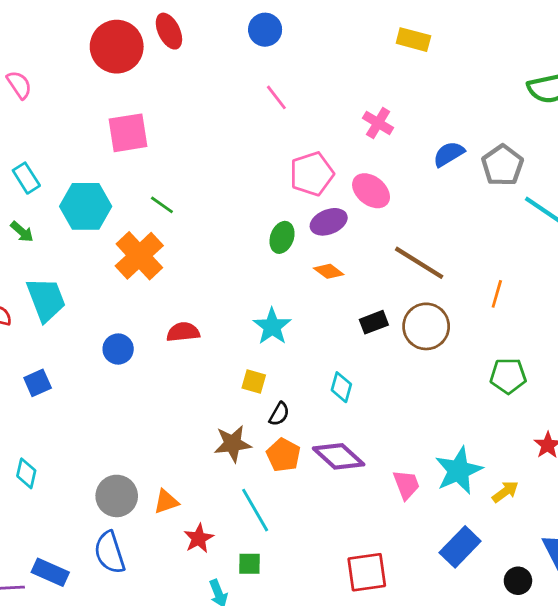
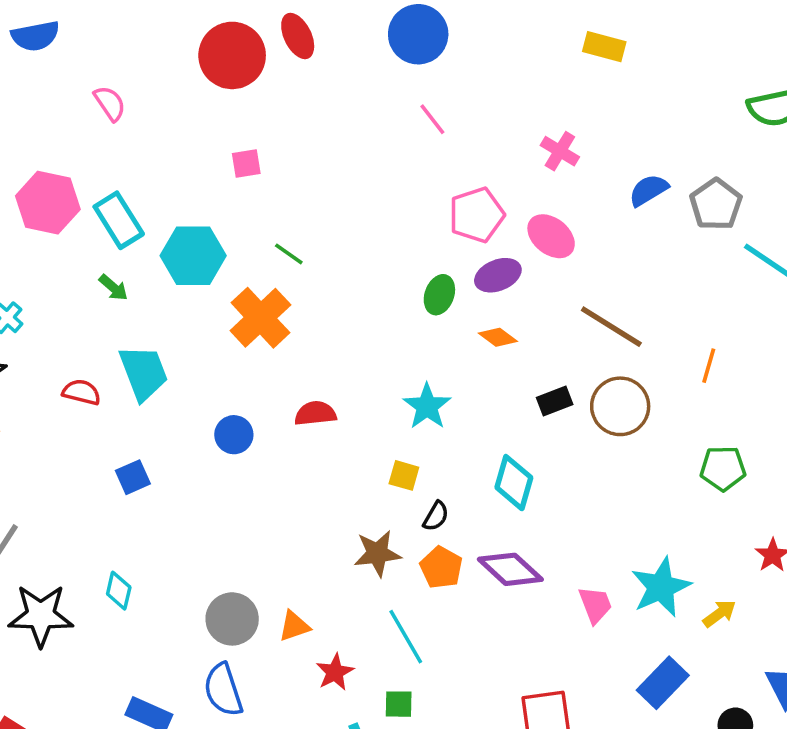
blue circle: (265, 30) -> (418, 34), size x1.4
pink square: (128, 133) -> (246, 164), size x0.6
cyan rectangle: (26, 178) -> (119, 220), size x1.4
cyan diamond: (341, 387) -> (514, 483), size x1.4

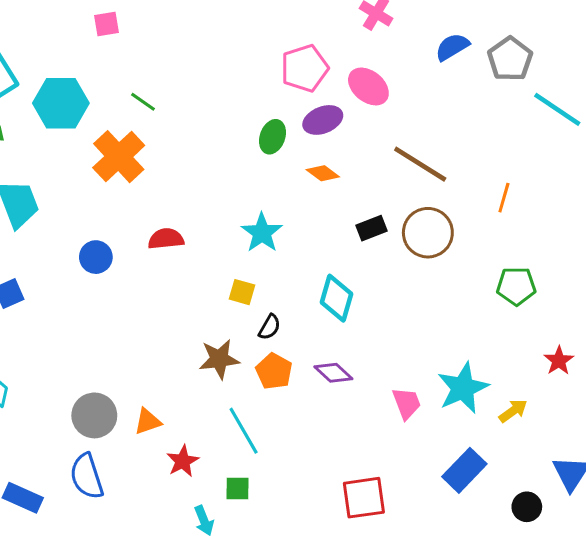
purple diamond: (510, 569) -> (333, 373), size x0.7

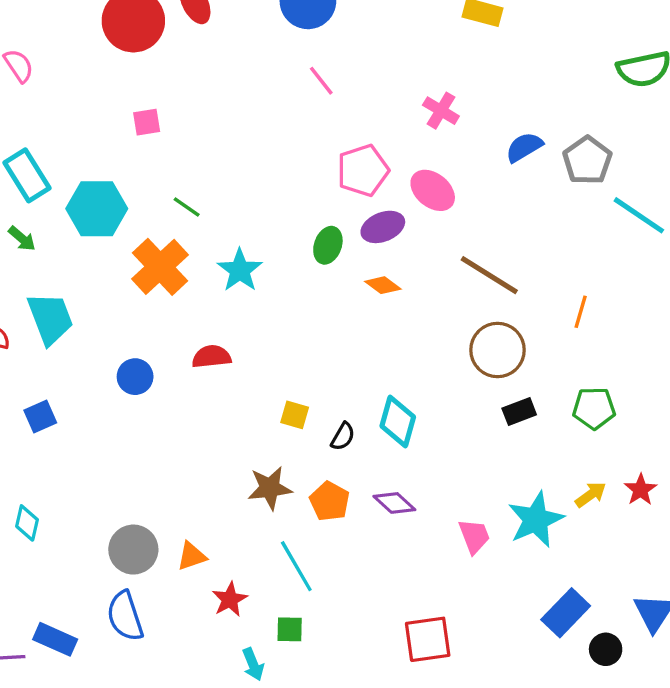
black rectangle: (371, 228) -> (519, 412), moved
cyan star: (262, 233) -> (240, 270), moved
black semicircle: (269, 327) -> (343, 436), moved
yellow arrow: (513, 411) -> (591, 495), moved
blue rectangle: (464, 470) -> (566, 613), moved

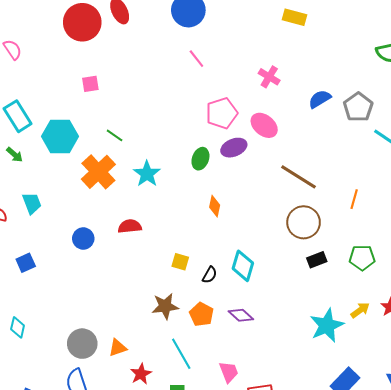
orange diamond: (383, 285) -> (215, 206), moved, turned 65
cyan trapezoid: (50, 318) -> (32, 203), size x0.7
pink trapezoid: (474, 536) -> (229, 372), moved

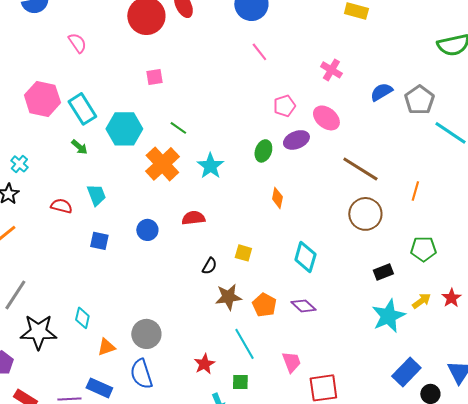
pink pentagon: (222, 113) -> (284, 106), size x0.7
black rectangle: (317, 260) -> (383, 272), moved
blue square: (26, 263) -> (99, 241), moved, turned 36
black semicircle: (210, 275) -> (209, 266), moved
orange triangle: (118, 348) -> (106, 347), moved

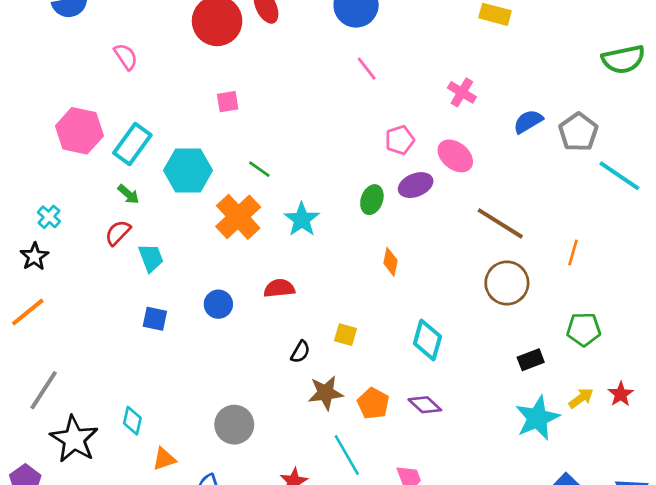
cyan rectangle: (82, 109) -> (132, 144), turned 68
red semicircle: (61, 206) -> (118, 233), moved, turned -60
black star: (38, 332) -> (74, 439), turned 30
gray circle: (146, 334) -> (234, 425), moved

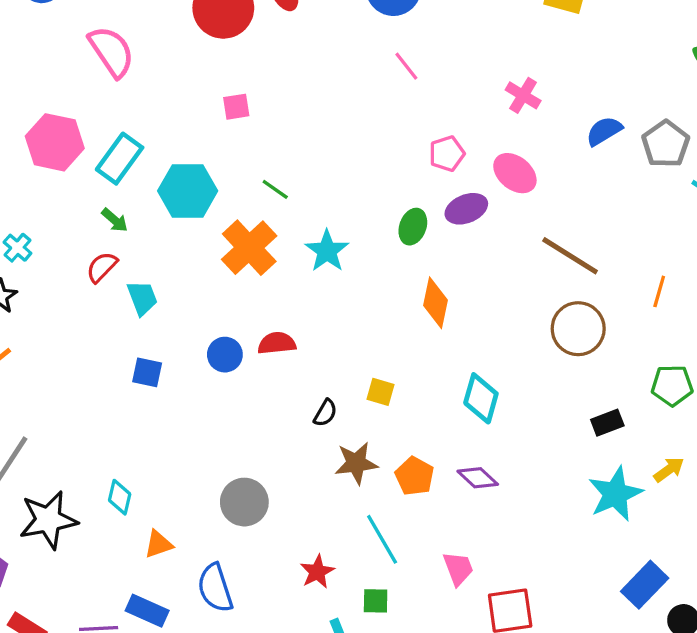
pink semicircle: (126, 57) -> (111, 52), size x1.6
orange diamond: (390, 262) -> (436, 303), size x1.4
red semicircle: (279, 288) -> (277, 343), moved
black star: (74, 439) -> (48, 520), turned 30

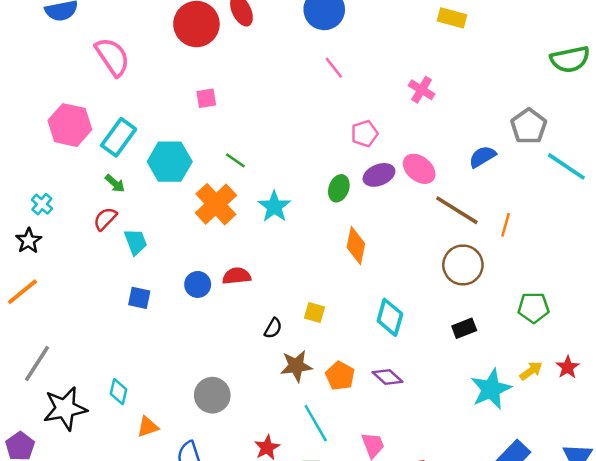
blue semicircle: (604, 131) -> (482, 157), moved
pink ellipse: (515, 173) -> (419, 169), moved
orange line: (659, 291) -> (506, 225), moved
black rectangle: (607, 423) -> (464, 328), moved

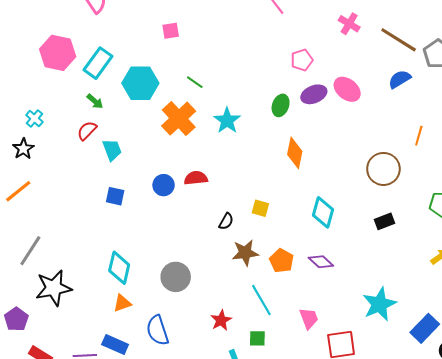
brown line: (457, 210) -> (399, 40), moved
cyan star: (491, 389) -> (379, 304), moved
cyan diamond: (119, 392) -> (119, 268), moved, size x1.5

